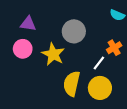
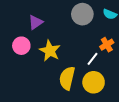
purple triangle: (28, 24) -> (36, 22), moved, turned -42
gray circle: (74, 31) -> (82, 14), moved

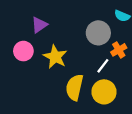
gray circle: (82, 14) -> (98, 33), moved

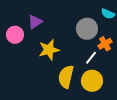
pink circle: (23, 51) -> (15, 35), moved
yellow star: (55, 57) -> (49, 50), turned 30

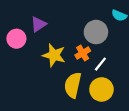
orange cross: (105, 44) -> (83, 53), moved
yellow star: (49, 50) -> (54, 55), turned 30

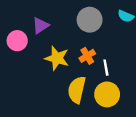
gray circle: (96, 32) -> (90, 20), moved
white line: (100, 64) -> (106, 68), turned -48

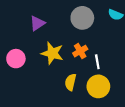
pink circle: (17, 41) -> (16, 59), moved
yellow semicircle: (77, 90) -> (71, 82), size x0.7

